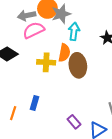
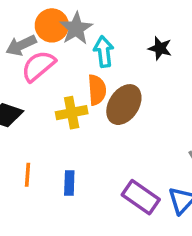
brown ellipse: (78, 65) -> (124, 105), turned 55
orange line: (13, 113) -> (28, 175), moved
purple rectangle: (74, 122) -> (141, 197), size x1.5

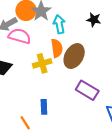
pink semicircle: (38, 66) -> (20, 36), turned 60
orange line: (28, 175) -> (25, 123), moved, turned -32
purple rectangle: (141, 197) -> (87, 90), moved

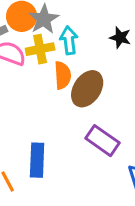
yellow cross: (42, 63) -> (40, 49), moved
blue rectangle: (44, 107) -> (37, 160), size x1.5

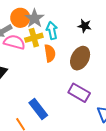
brown ellipse: (87, 89) -> (80, 58), moved
blue rectangle: (37, 160) -> (38, 109), turned -35

